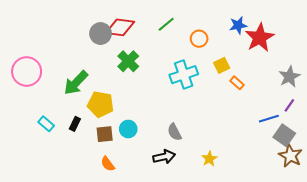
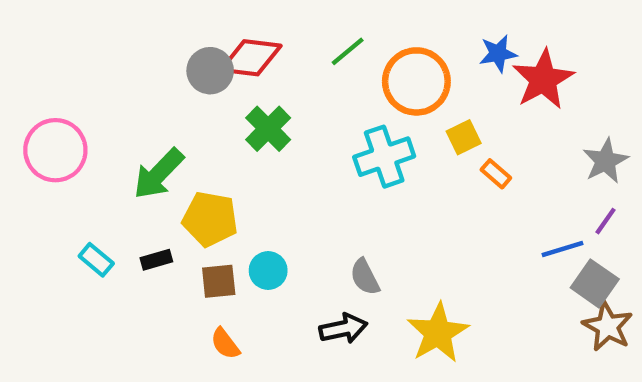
orange circle: (199, 39) -> (416, 81), size x1.8
black rectangle: (75, 124) -> (156, 260), turned 48
yellow star: (209, 159) -> (438, 333), size x1.8

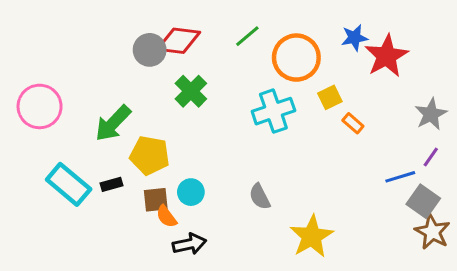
cyan rectangle: (96, 260) -> (69, 184), size x1.8
black arrow: (343, 329) -> (189, 244), moved
orange semicircle: (225, 344) -> (166, 217), moved

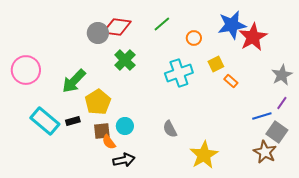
blue star: (354, 38) -> (232, 25), size x1.6
orange circle: (296, 58) -> (194, 38), size x0.5
yellow pentagon: (150, 155) -> (98, 102), turned 30
brown star: (432, 232) -> (265, 152), moved

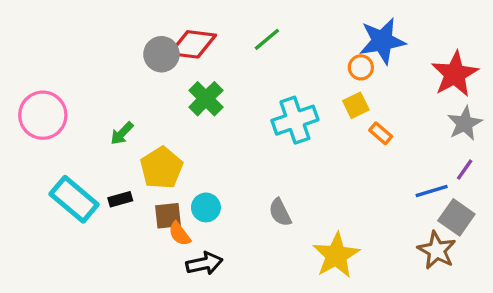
red star: (253, 37) -> (455, 74), moved
orange circle: (194, 38) -> (361, 67), moved
green arrow: (74, 81) -> (122, 133), size x0.6

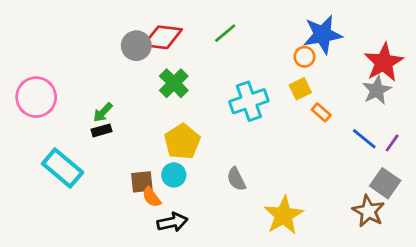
gray star: (465, 123) -> (377, 90), moved
yellow pentagon: (161, 168) -> (182, 142), moved
blue line: (432, 191) -> (364, 139), moved, turned 56
black rectangle: (120, 199) -> (101, 130), moved

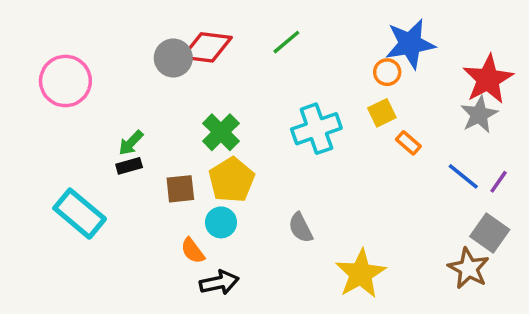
green cross: (174, 83) -> (221, 132), moved
pink circle: (36, 97) -> (65, 81), moved
brown square: (142, 182) -> (180, 189), moved

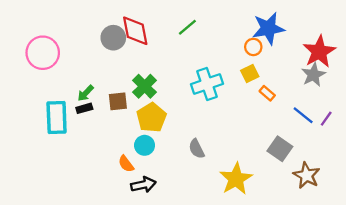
red diamond: (207, 47) -> (135, 31), turned 72
brown square: (180, 189) -> (118, 101), moved
cyan rectangle: (80, 214) -> (57, 118), moved, turned 48
gray square: (490, 233) -> (280, 149), moved

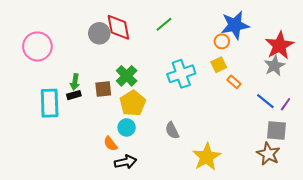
green arrow: (86, 93) -> (75, 82), turned -35
gray square: (280, 149) -> (276, 131), moved, turned -30

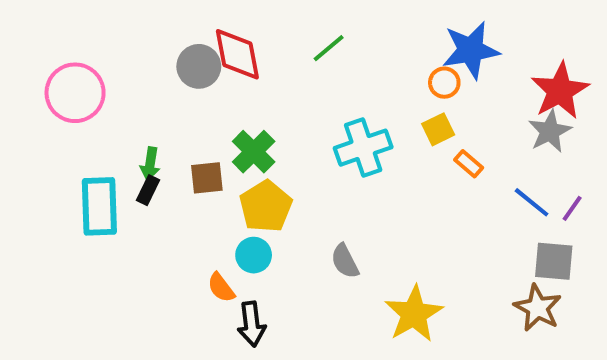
black rectangle: (74, 95) -> (148, 190), turned -48
black arrow: (126, 162) -> (252, 324), turned 95

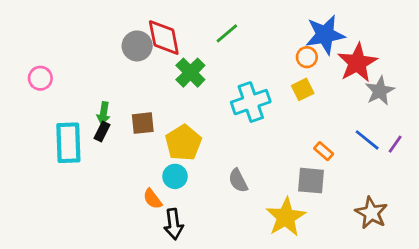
red star: (560, 91) -> (357, 63), moved
pink circle: (75, 93) -> (40, 78), moved, size x0.6
green cross: (254, 152) -> (190, 73), moved
orange rectangle: (469, 164) -> (324, 151), moved
gray square: (554, 261) -> (311, 181), moved

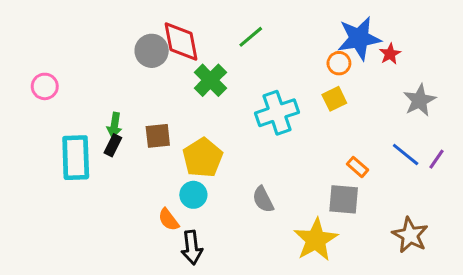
red star: (357, 63) -> (390, 54), moved, size x0.5

